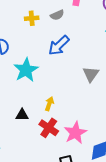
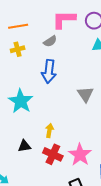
gray semicircle: (57, 15) -> (50, 41), moved
blue arrow: (59, 45) -> (49, 71), turned -30

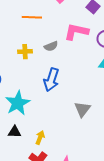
orange line: (18, 26) -> (32, 17), moved
gray semicircle: (50, 41) -> (51, 46), moved
black triangle: (24, 146) -> (15, 132), moved

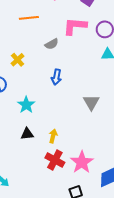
yellow cross: (25, 52) -> (18, 60), moved, turned -32
blue arrow: (51, 80) -> (56, 77), size x0.7
cyan star: (18, 103) -> (26, 105), size x0.7

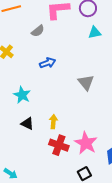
blue arrow: (56, 77) -> (48, 63), turned -112
black triangle: (27, 134) -> (27, 124), turned 40

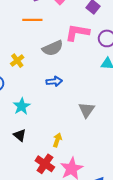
gray semicircle: (38, 31) -> (53, 48), size x1.5
yellow arrow: (53, 122) -> (57, 140), moved

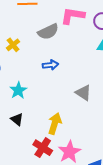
gray triangle: (87, 110) -> (83, 93), turned -30
yellow arrow: (57, 140) -> (55, 124), size x1.5

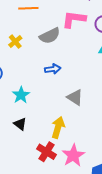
yellow cross: (13, 45) -> (15, 42), moved
gray triangle: (83, 93) -> (75, 97), moved

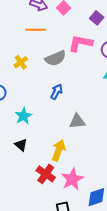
blue arrow: (53, 69) -> (57, 92), turned -56
gray triangle: (75, 97) -> (77, 121), turned -42

